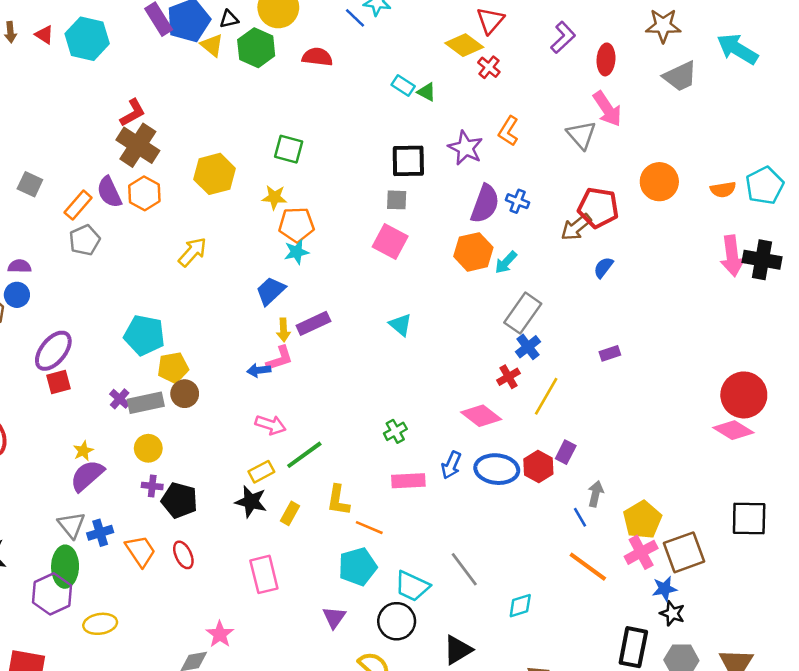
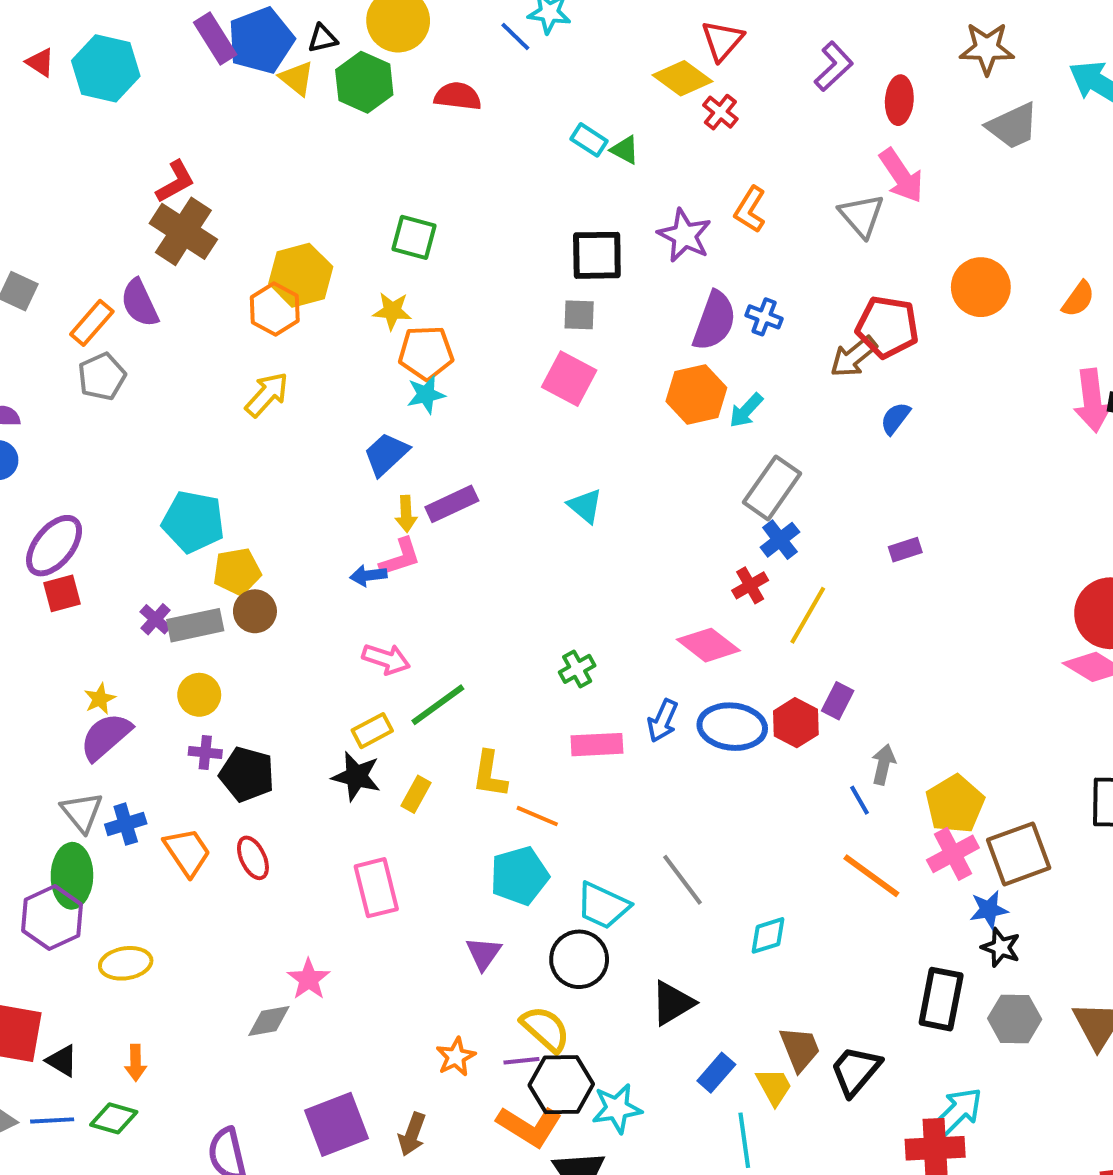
orange semicircle: (723, 189) -> (1078, 299), turned -45
orange hexagon: (144, 193) -> (275, 309), moved

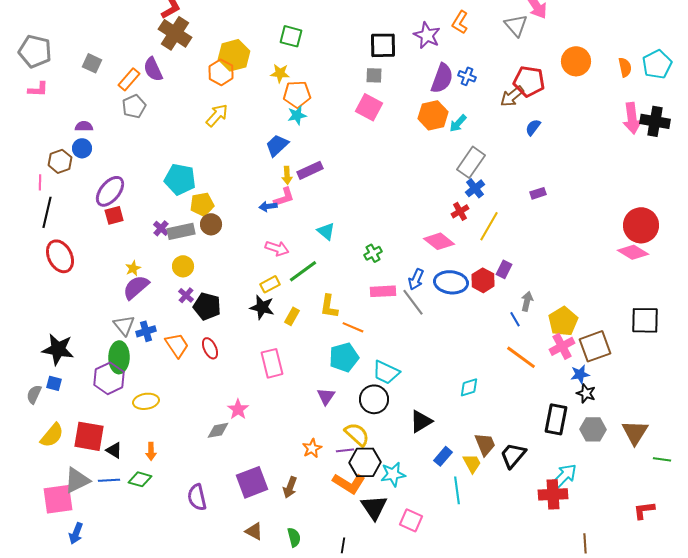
orange semicircle: (1078, 299) -> (625, 67), turned -48
cyan triangle: (585, 506) -> (326, 231), moved
purple cross: (205, 752) -> (186, 295), turned 35
gray line: (683, 880) -> (413, 302), moved

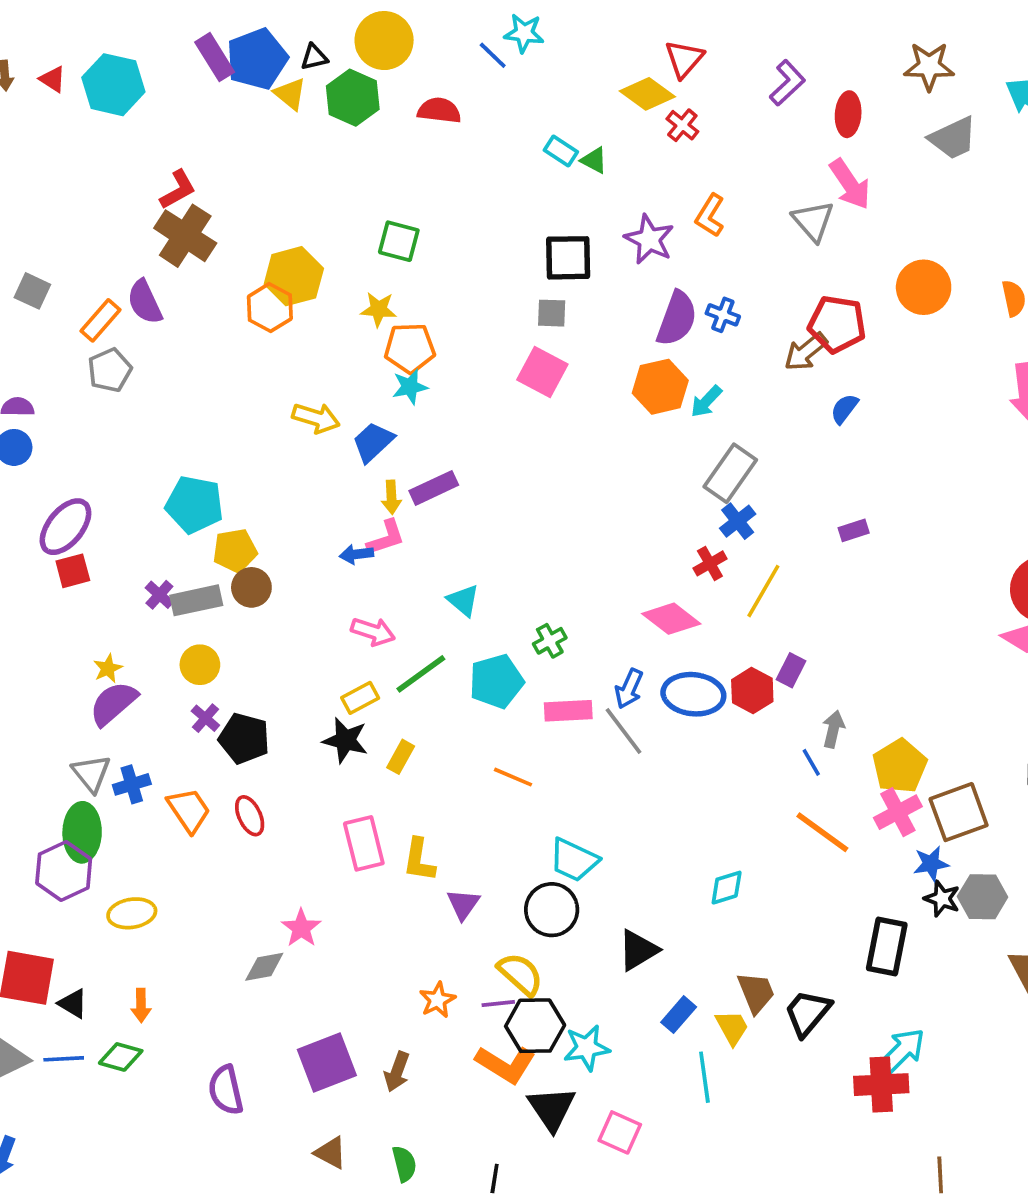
yellow arrow: (217, 115) -> (316, 418), moved, turned 65
yellow L-shape: (329, 306) -> (419, 860), moved
cyan pentagon: (344, 357) -> (496, 681), moved
gray hexagon: (593, 429) -> (983, 897), moved

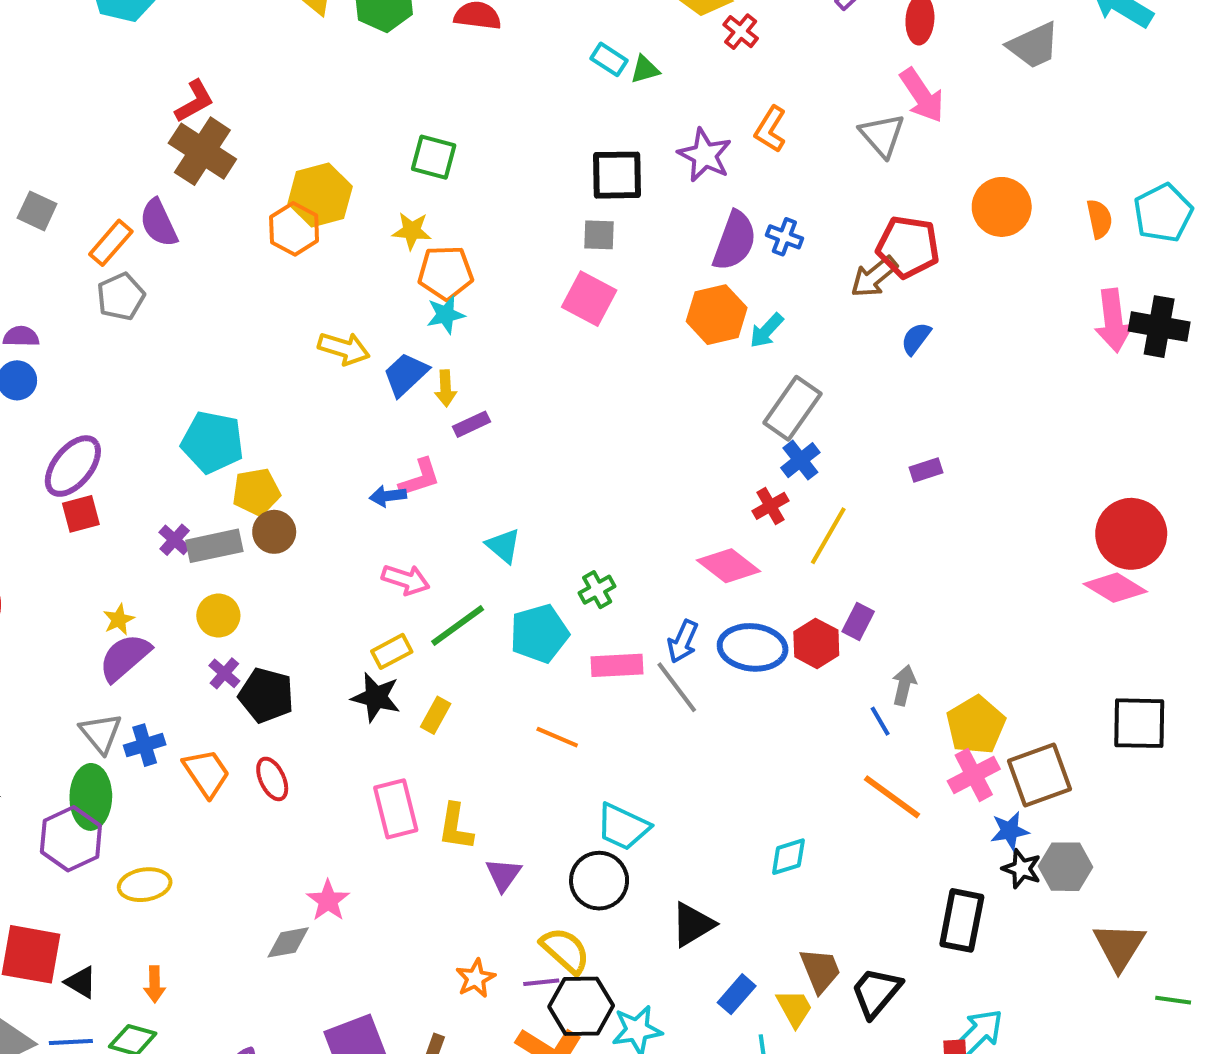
green triangle: (594, 160) -> (645, 69), turned -44
purple rectangle: (434, 488) -> (472, 424), size x0.7
yellow arrow: (391, 497) -> (446, 388), moved

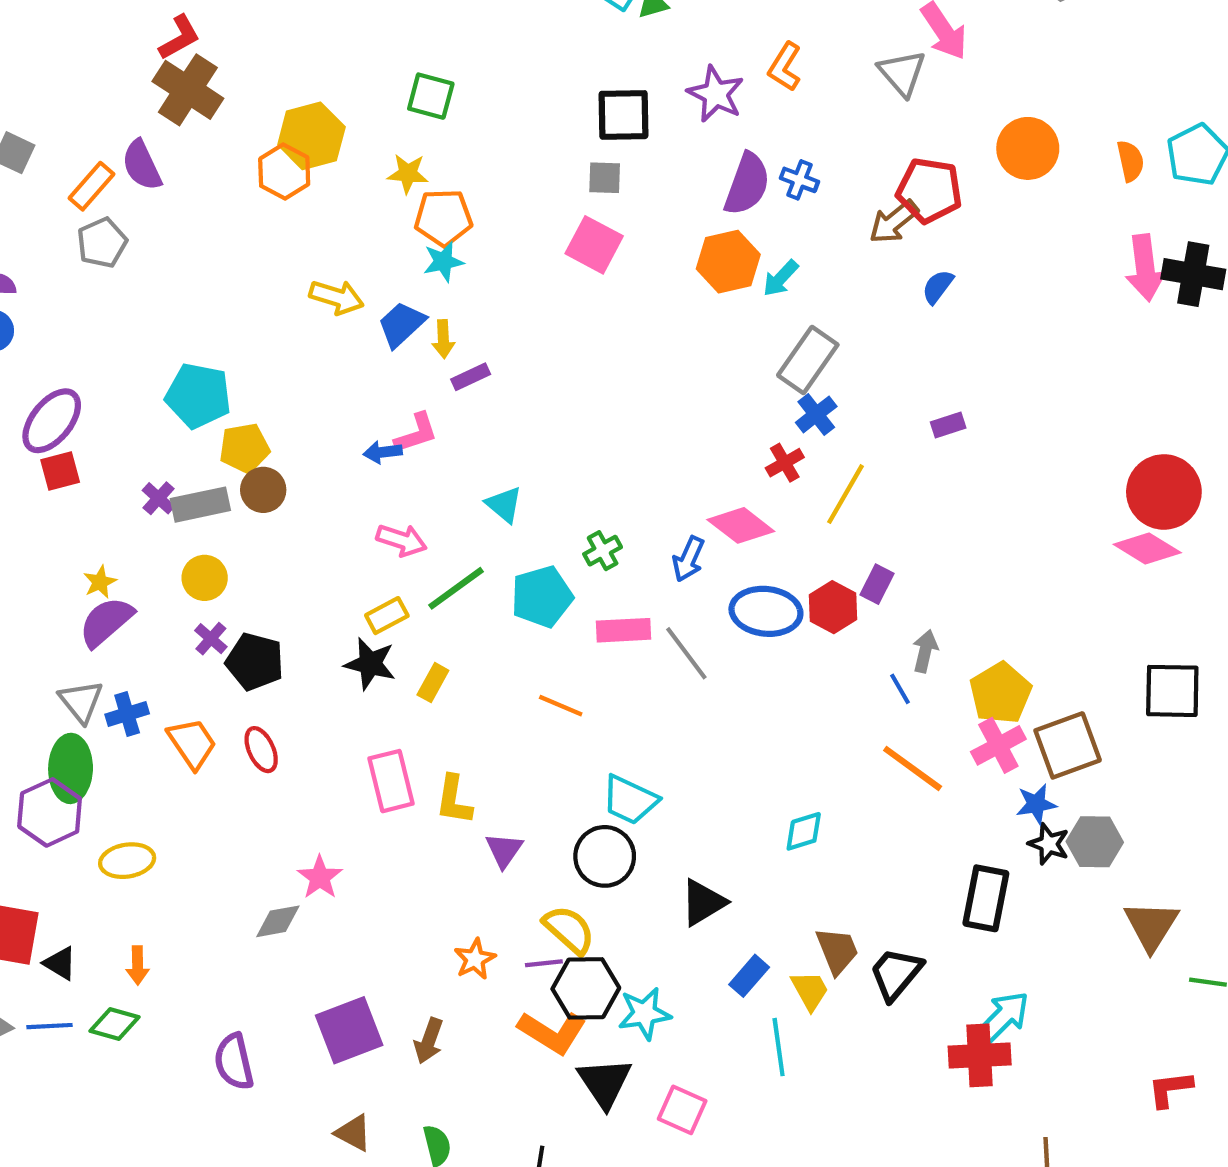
blue arrow: (683, 641) -> (688, 559), moved

